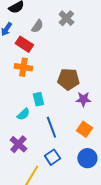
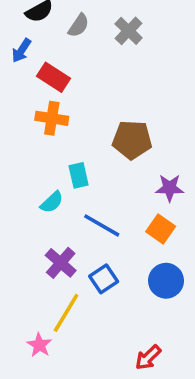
gray semicircle: (37, 26) -> (79, 25), moved
purple star: (83, 99) -> (170, 188), moved
blue line: (51, 127) -> (102, 225), turned -40
purple cross: (18, 144) -> (61, 263), moved

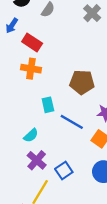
gray cross: (129, 31) -> (92, 13), moved
cyan semicircle: (52, 202) -> (31, 135), moved
blue line: (102, 225) -> (72, 122), moved

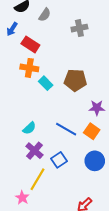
gray cross: (92, 13) -> (79, 28), moved, turned 35
cyan rectangle: (48, 105) -> (46, 83), moved, turned -32
blue line: (72, 122) -> (66, 129), moved

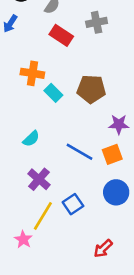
red rectangle: (30, 44) -> (61, 35), moved
cyan semicircle: (29, 128) -> (31, 139), moved
orange square: (92, 131) -> (112, 154), turned 35
blue square: (59, 160) -> (73, 204), moved

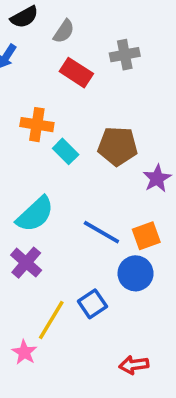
purple star: (119, 124) -> (157, 178), moved, turned -30
cyan semicircle: (31, 139) -> (35, 214), size x1.6
purple cross: (39, 179) -> (26, 263), moved
blue circle: (116, 192) -> (136, 273), moved
red arrow: (103, 249) -> (134, 365), turned 36

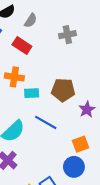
red rectangle: (76, 73) -> (22, 46), moved
cyan rectangle: (66, 151) -> (32, 93), turned -48
blue line: (101, 232) -> (46, 122), moved

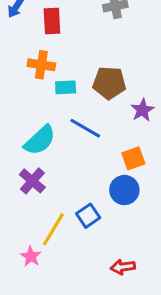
red rectangle: (22, 46) -> (52, 21), turned 54

